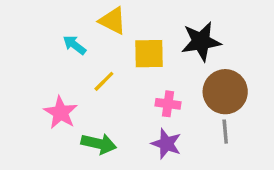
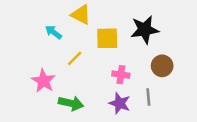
brown circle: (225, 92) -> (162, 66), size x0.7
gray line: (225, 132) -> (148, 97), moved

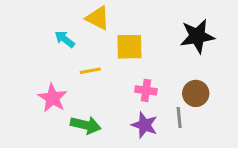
black star: (145, 30) -> (197, 36), moved
yellow line: (75, 58) -> (90, 71), turned 35
brown circle: (162, 66) -> (196, 93), moved

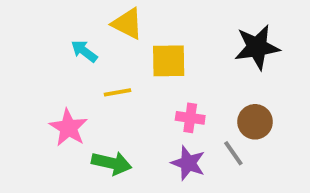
gray line: (179, 118) -> (233, 153), turned -30

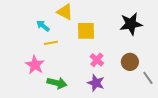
yellow line: (118, 92) -> (51, 43), moved
pink cross: (190, 118) -> (97, 60), turned 32
gray line: (233, 153) -> (148, 78), moved

